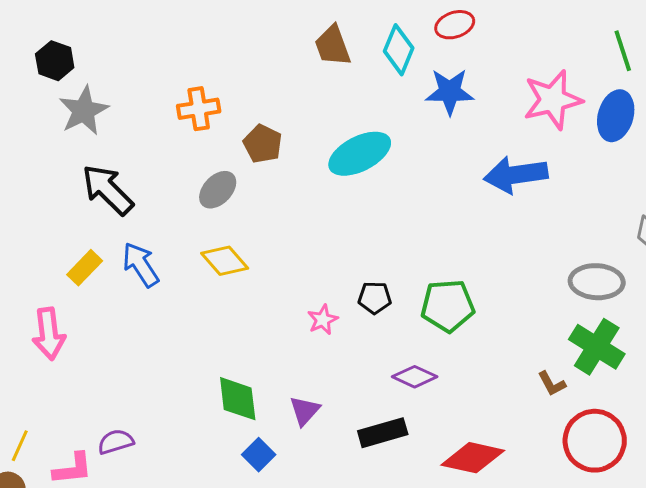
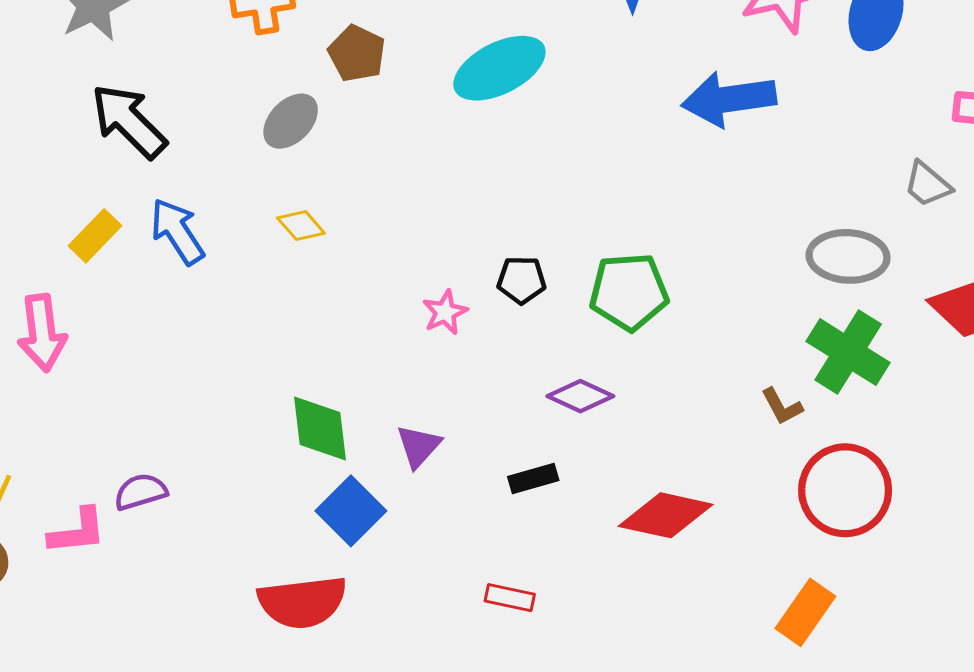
yellow diamond: (225, 261) -> (301, 226), size x0.7
black rectangle: (383, 433) -> (533, 479), size x0.7
blue square: (259, 455) -> (351, 511), size x1.4

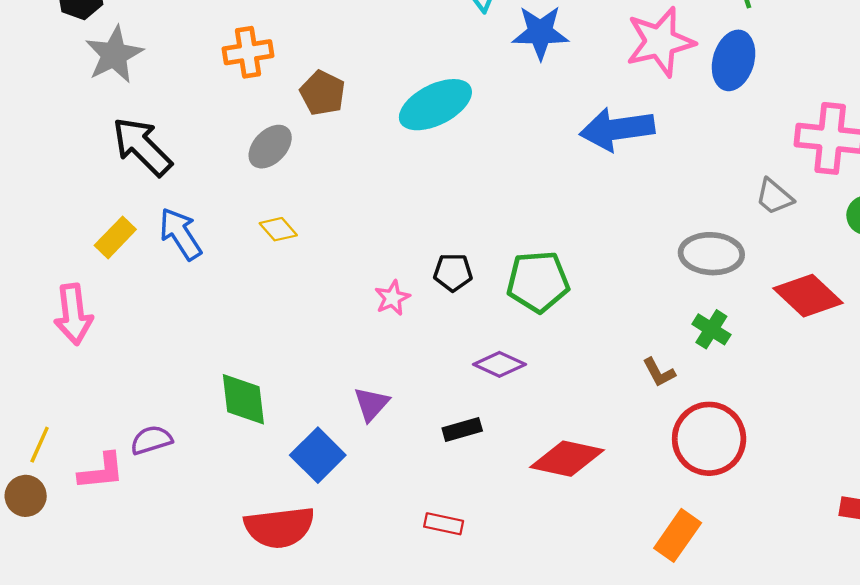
green cross: (848, 352) -> (711, 329), size x0.6
green diamond: (320, 428) -> (243, 399), moved

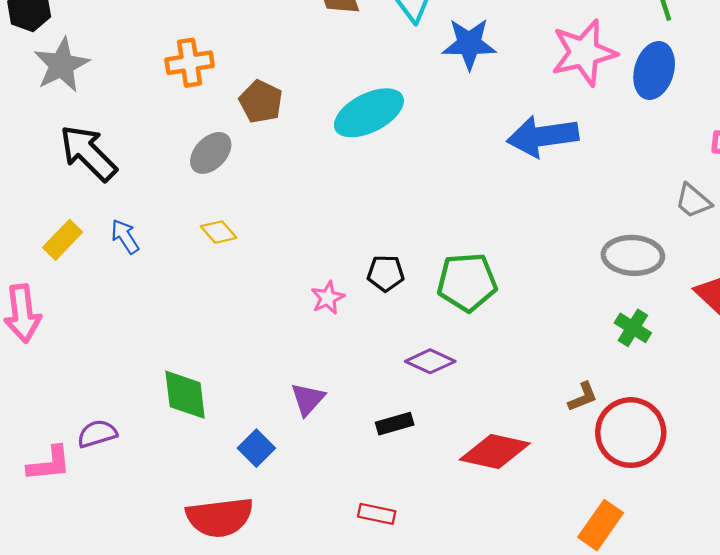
blue arrow: (180, 234) -> (125, 236), size x0.7
brown L-shape: (659, 372) -> (583, 397), moved, turned -84
blue square: (318, 455) -> (256, 448), size x0.7

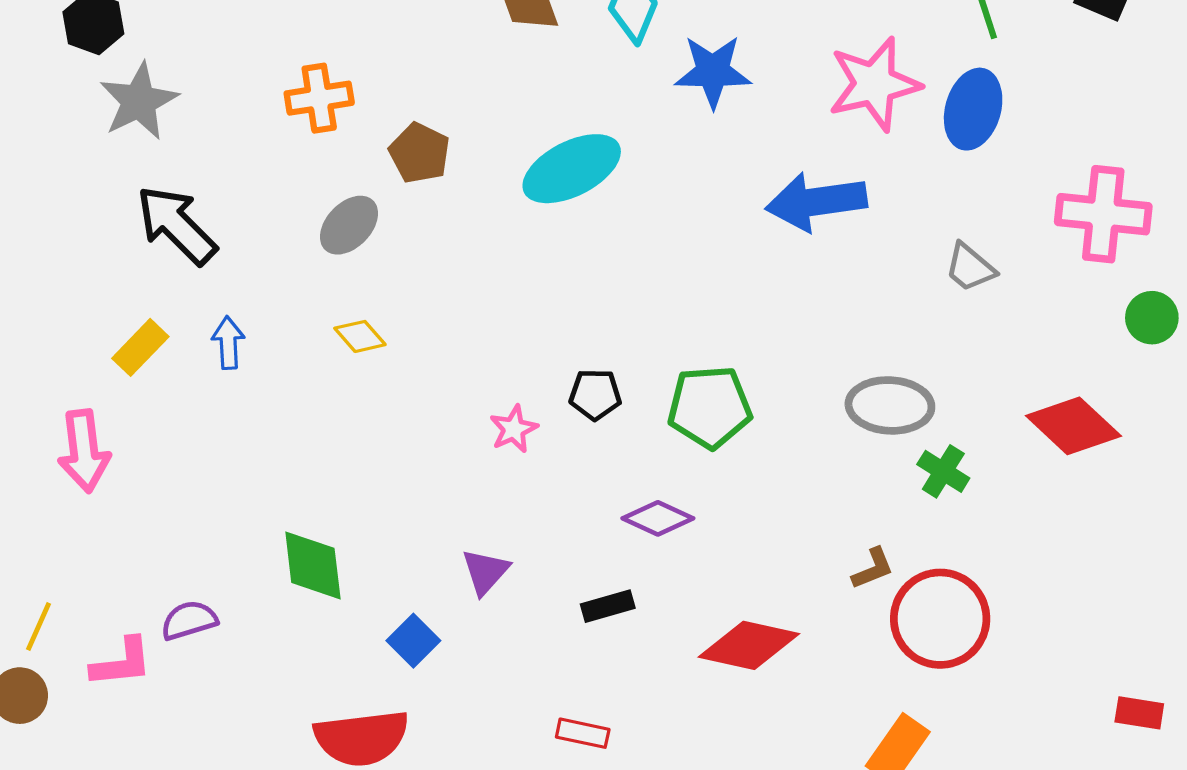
gray trapezoid: (693, 201) -> (970, 267), moved
blue arrow: (125, 236) -> (228, 343), turned 30
gray ellipse: (633, 255) -> (890, 405), moved

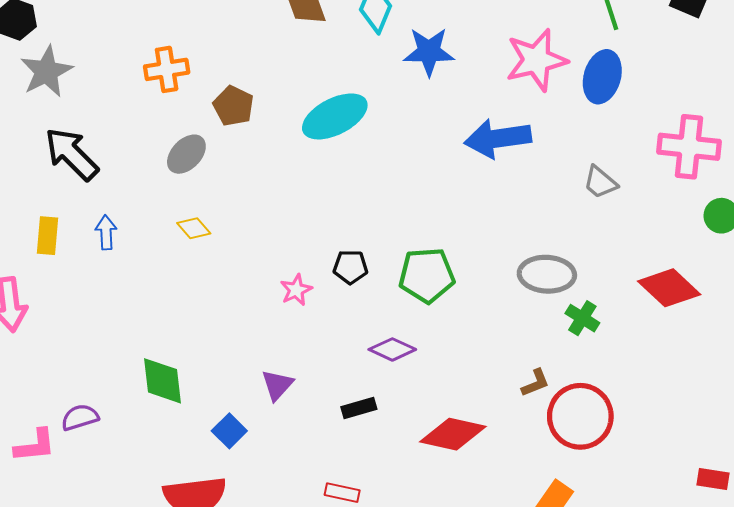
yellow rectangle: (140, 347) -> (47, 236), turned -39

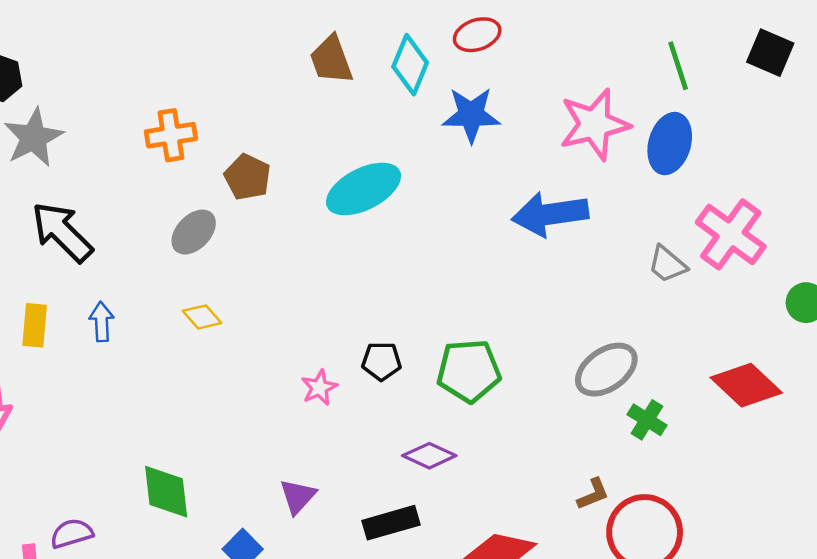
pink cross: (689, 147) -> (731, 234), moved, turned 30
gray ellipse: (547, 274) -> (606, 370), turned -38
black rectangle: (359, 408) -> (391, 523), size x1.4

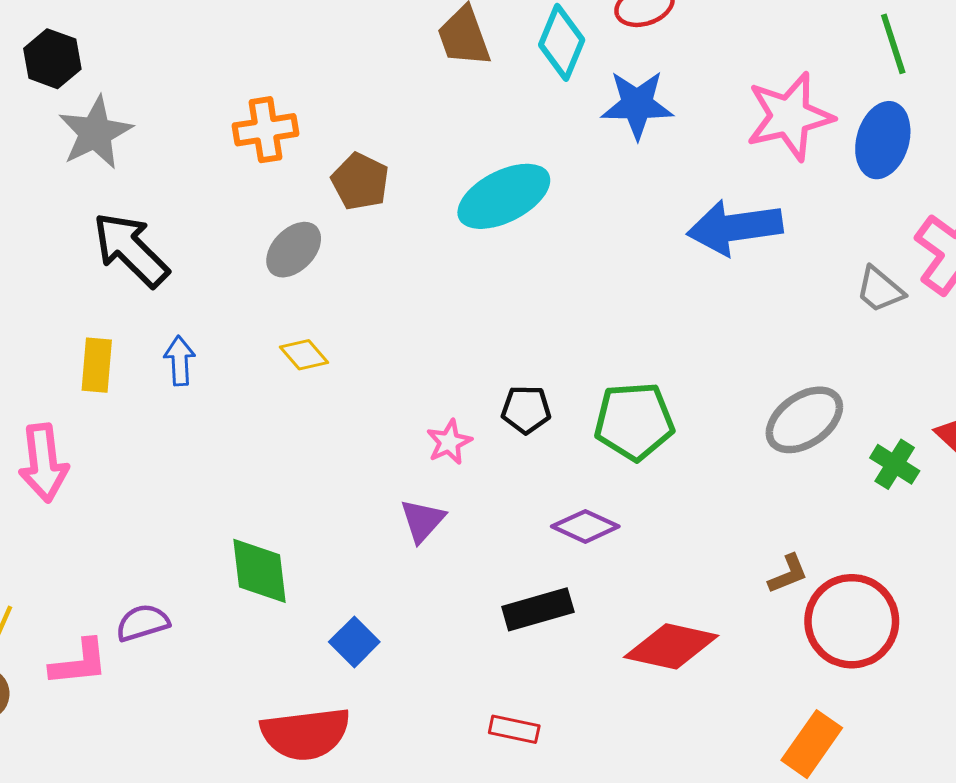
green cross: (647, 420) -> (895, 464), moved
purple triangle: (298, 496) -> (422, 521), moved

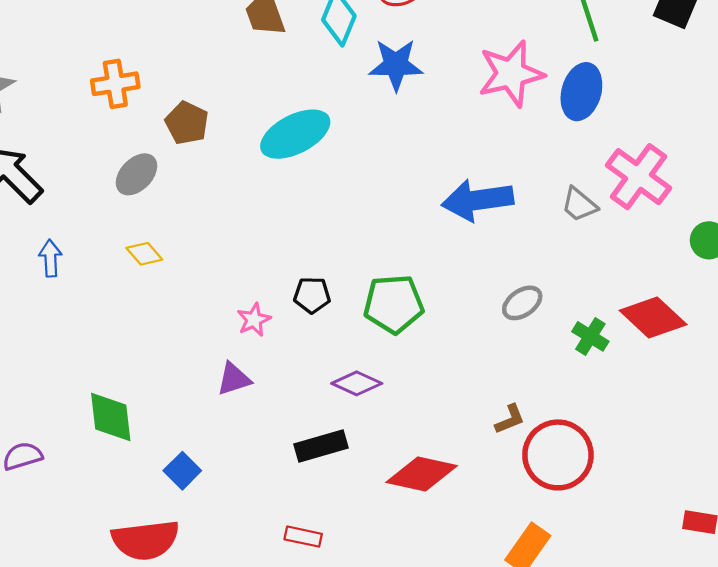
blue arrow: (735, 227) -> (477, 200), moved
gray ellipse: (804, 420) -> (522, 303), size x0.7
purple triangle: (422, 521) -> (234, 379), turned 30

